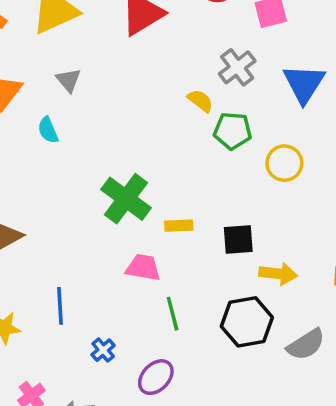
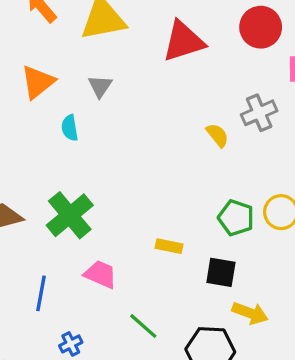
green pentagon: (233, 131) -> (236, 218), moved
green cross: (126, 199) -> (70, 215), moved
pink trapezoid: (143, 268) -> (100, 274), moved
green line: (173, 314) -> (143, 326), turned -48

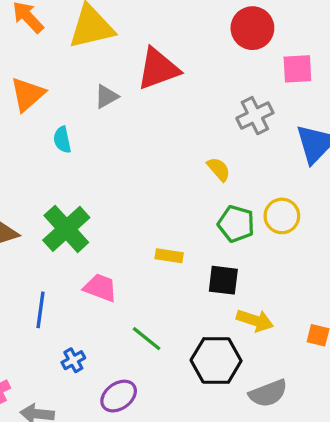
red triangle: (183, 41) -> (158, 69), moved
gray triangle: (100, 86) -> (106, 97), moved, turned 30
yellow semicircle: (217, 135) -> (219, 169), moved

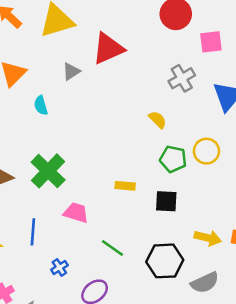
yellow arrow: (255, 320) -> (208, 238), moved

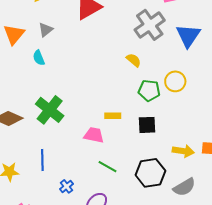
gray triangle: (71, 71) -> (46, 30), moved
gray cross: (182, 78) -> (150, 25), size x1.4
pink trapezoid: (76, 213) -> (94, 135), moved

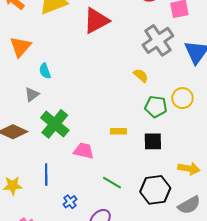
gray triangle: (46, 30) -> (32, 94), moved
pink trapezoid: (94, 135) -> (84, 151), moved

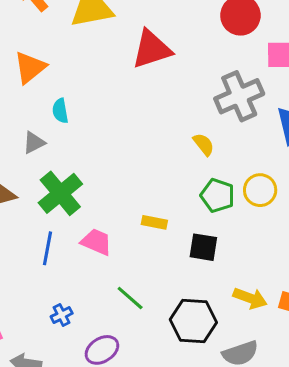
blue line: (46, 174) -> (47, 248), moved

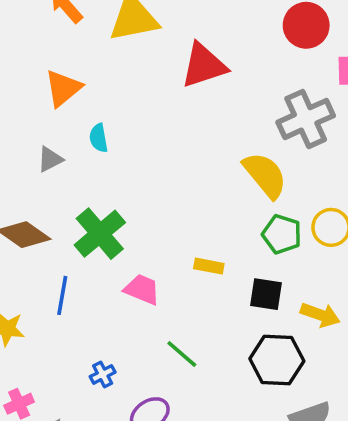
gray triangle: (34, 143) -> (50, 159), moved
yellow semicircle: (204, 144) -> (265, 175), size x1.8
blue line: (47, 248) -> (62, 295), moved
yellow arrow: (250, 298) -> (320, 315), moved
black hexagon: (193, 321) -> (277, 360), moved

